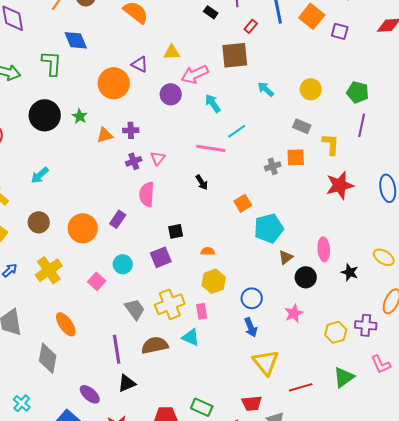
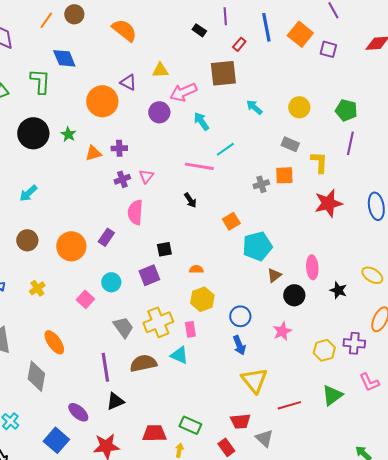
yellow cross: (49, 270) -> (37, 288), size x0.6

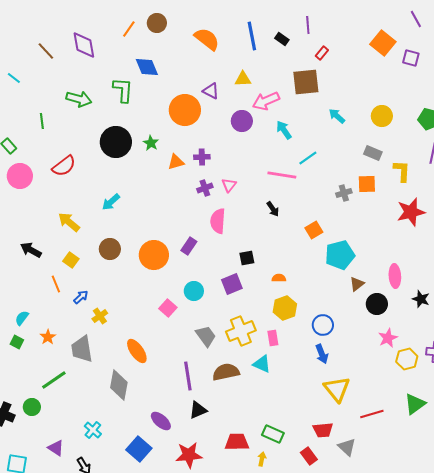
blue line: (266, 27) -> (252, 36), moved
yellow cross: (37, 288) -> (100, 316), moved
pink star: (282, 331) -> (388, 338), moved

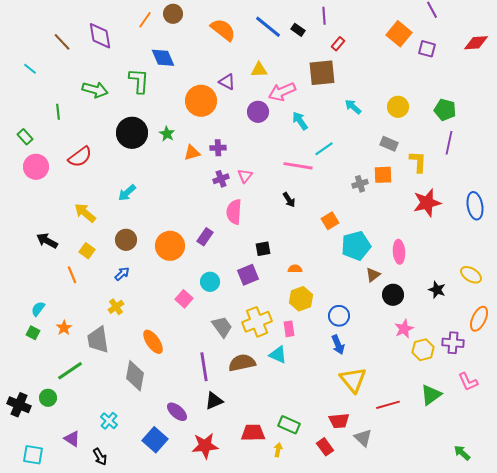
blue line: (252, 36) -> (268, 27), turned -40
pink ellipse: (395, 276) -> (399, 252), moved
blue arrow: (81, 297) -> (122, 274), moved

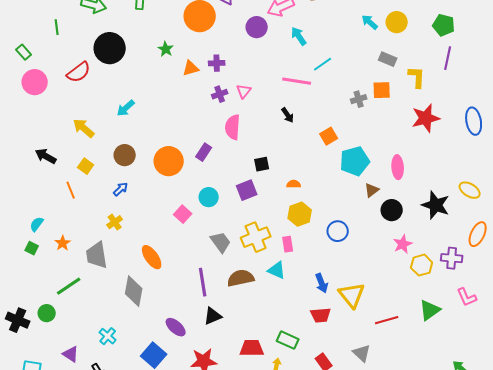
cyan arrow: (353, 107) -> (370, 22), moved
black circle: (132, 133) -> (110, 48), moved
black star: (437, 290) -> (436, 205), size x1.6
blue arrow: (338, 345) -> (322, 283), moved
red trapezoid: (339, 421) -> (321, 315), moved

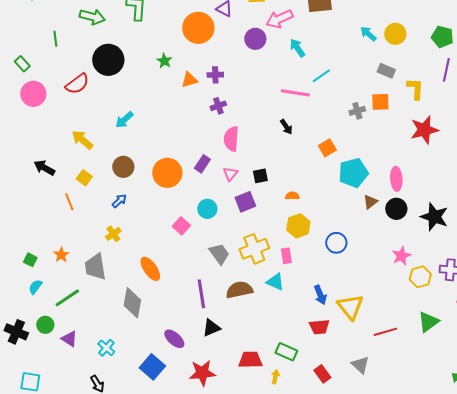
pink triangle: (244, 91) -> (230, 174), moved
black circle: (392, 210) -> (396, 209), moved
cyan semicircle: (37, 224) -> (35, 287), moved
purple triangle: (71, 354) -> (69, 339), moved

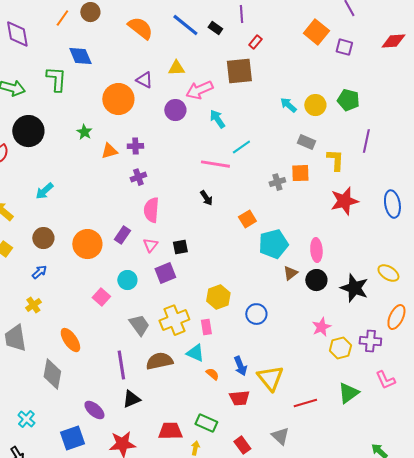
green pentagon: (442, 37) -> (348, 100), moved
orange semicircle: (292, 196) -> (212, 374), moved, turned 40
blue square: (152, 367) -> (72, 438), turned 30

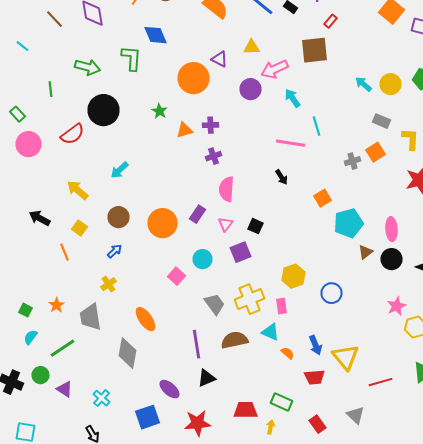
cyan line: (241, 147) -> (316, 126), turned -72
orange square: (300, 173) -> (376, 152), turned -30
black square: (180, 247) -> (256, 226), turned 35

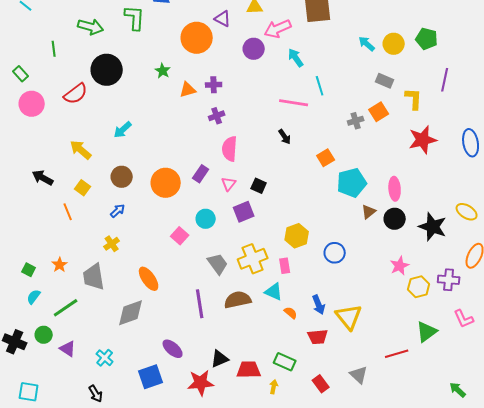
gray diamond: (128, 353) -> (131, 313), turned 60
black triangle: (206, 378) -> (220, 359), moved
red line: (380, 382) -> (397, 354), moved

